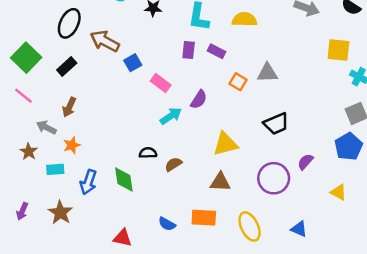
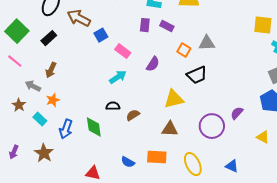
cyan arrow: (171, 116) -> (118, 77), moved
black trapezoid: (276, 124) -> (197, 75), moved
cyan rectangle: (55, 169) -> (40, 119), turned 48

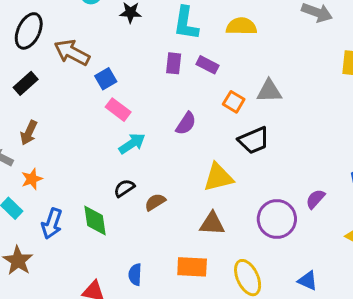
pink rectangle: (123, 51) -> (118, 110), moved
black semicircle: (113, 106) -> (124, 188), turned -32
blue semicircle: (128, 162) -> (135, 274), moved, turned 64

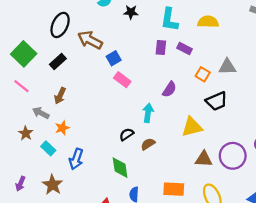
cyan arrow: (132, 143) -> (148, 113), moved, turned -48
green diamond: (95, 221) -> (120, 168), moved
brown triangle: (212, 224) -> (204, 159), moved

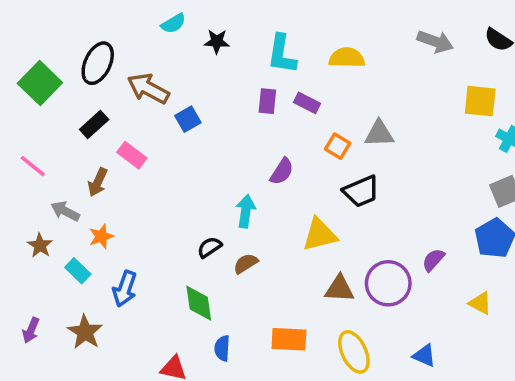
green square: (24, 54) -> (40, 83), moved
pink rectangle: (122, 80) -> (132, 155), moved

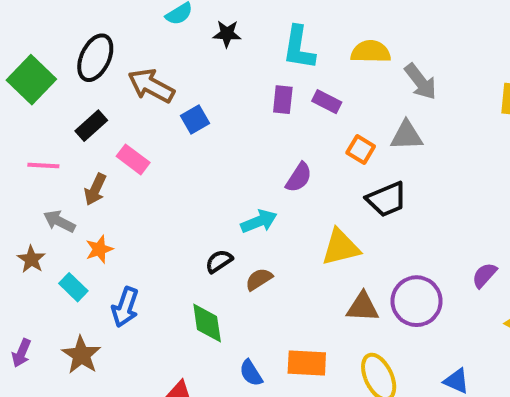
gray arrow: (435, 42) -> (421, 82), moved, turned 32
pink line: (33, 166) -> (43, 165), moved, turned -36
cyan arrow: (246, 211) -> (259, 221), turned 60
purple semicircle: (433, 260) -> (484, 275), moved
blue semicircle: (222, 348) -> (251, 373), moved, turned -35

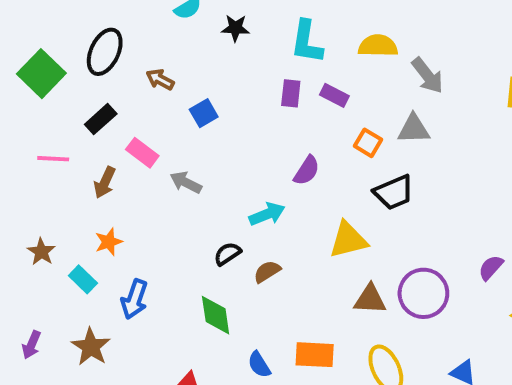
brown arrow: (151, 86) -> (160, 79), size x0.6
gray arrow: (59, 221) -> (186, 182), moved

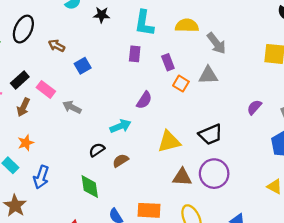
purple rectangle: (334, 95) -> (168, 62), moved, turned 42
black rectangle: (101, 119) -> (20, 80), moved
black trapezoid: (394, 192) -> (211, 134), moved
purple semicircle: (491, 268) -> (254, 107), moved

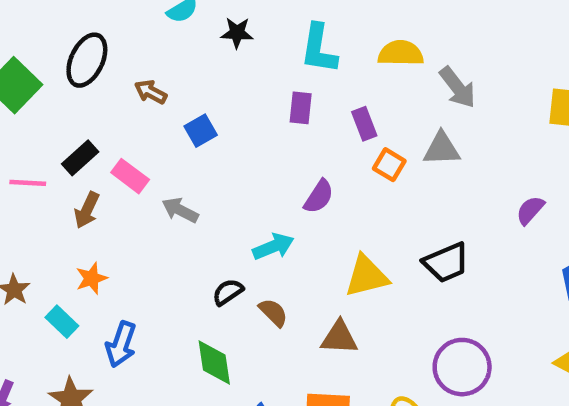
brown semicircle: (121, 161) -> (273, 312), turned 77
purple circle: (214, 174) -> (462, 367), moved
brown triangle: (182, 177) -> (339, 337), moved

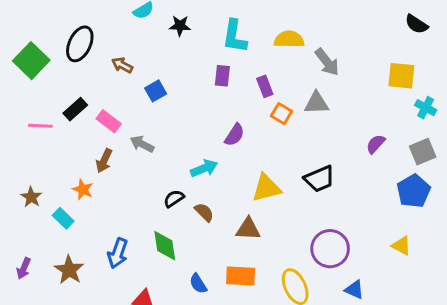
brown arrow: (87, 210) -> (104, 161), moved
orange star: (91, 278) -> (83, 189), turned -30
blue arrow: (121, 344) -> (118, 253), moved

